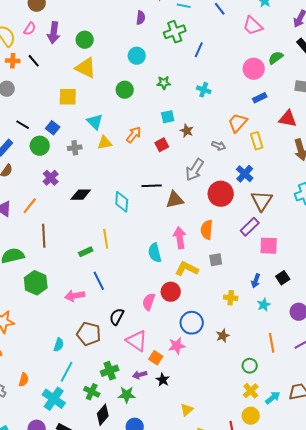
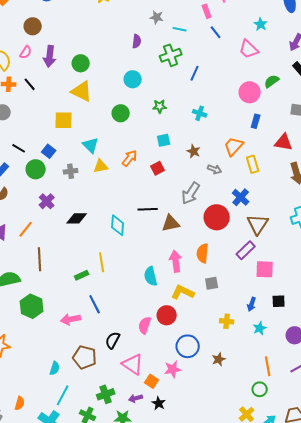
blue rectangle: (260, 98) -> (256, 121), turned -48
brown star: (187, 131) -> (194, 151), moved
black square: (283, 278) -> (279, 301), turned 32
green circle: (250, 366) -> (260, 389), moved

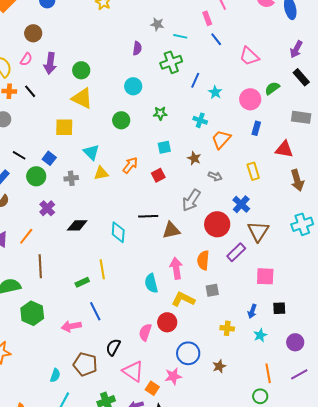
cyan star: (261, 24) -> (215, 92), moved
orange trapezoid: (234, 146) -> (221, 139), moved
purple rectangle: (246, 250) -> (236, 252), moved

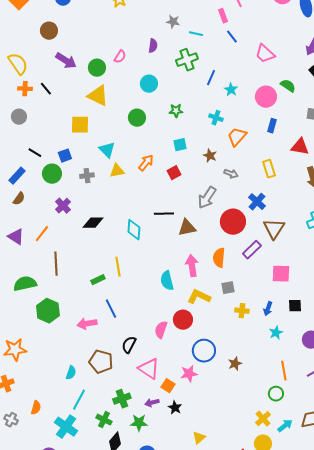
pink semicircle: (26, 59) -> (120, 57), moved
purple arrow: (50, 63) -> (66, 61), turned -65
green semicircle: (272, 88) -> (288, 86), turned 70
blue square: (49, 158) -> (65, 156), turned 32
yellow cross: (227, 328) -> (242, 311), moved

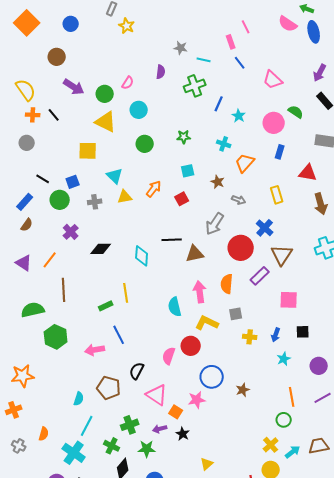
cyan circle: (149, 84) -> (139, 110), moved

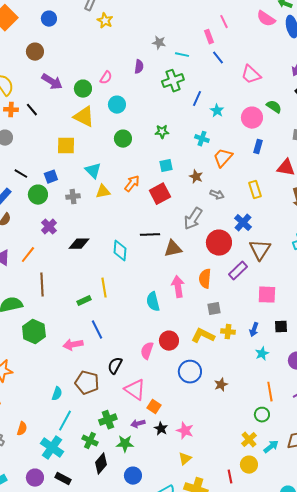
red square: (182, 199) -> (160, 194), size x1.5
yellow L-shape: (207, 323) -> (203, 336), moved
pink star: (197, 400) -> (185, 431), moved, turned 30

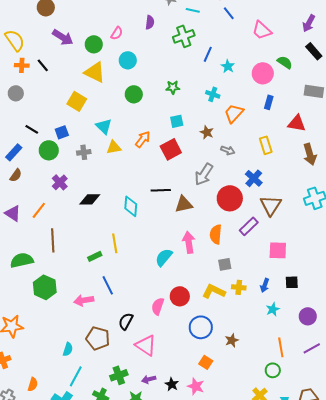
yellow square: (66, 146) -> (77, 101), turned 30
cyan semicircle: (153, 302) -> (164, 257), turned 54
orange square: (154, 407) -> (206, 362), moved

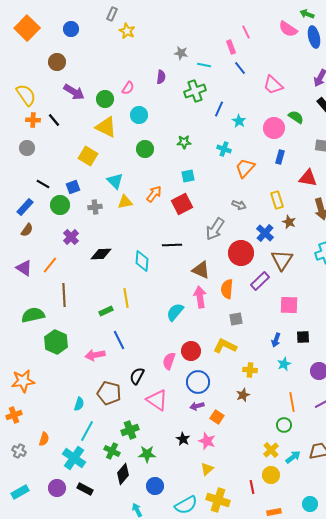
brown star: (207, 132) -> (289, 222), moved
brown triangle: (184, 204) -> (201, 270), moved, turned 36
yellow cross: (239, 287) -> (250, 370), moved
blue circle: (201, 327) -> (198, 382), moved
purple arrow: (149, 379) -> (197, 406), moved

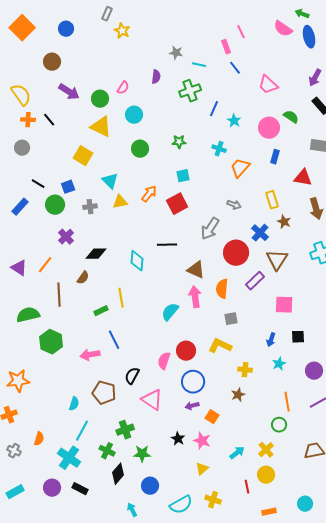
brown semicircle: (27, 230) -> (83, 278), moved
cyan arrow: (293, 457) -> (237, 453), moved
yellow cross: (218, 500) -> (213, 500), size x0.7

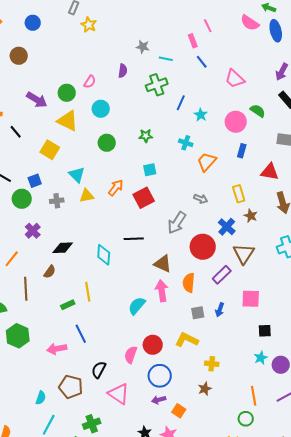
purple arrow: (69, 92) -> (37, 100), moved
black line: (49, 120) -> (16, 132), moved
blue arrow: (271, 340) -> (220, 310), moved
cyan star: (279, 364) -> (261, 358), moved

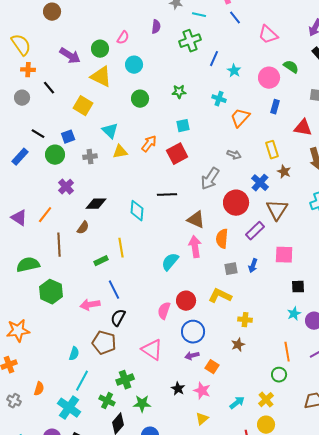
black semicircle: (99, 370) -> (118, 318), moved

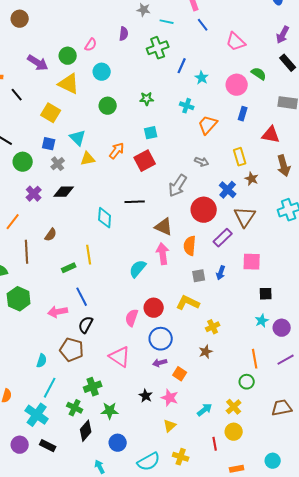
blue square: (68, 137) -> (49, 144), moved, turned 32
gray cross: (90, 157) -> (58, 164), turned -32
black diamond: (96, 204) -> (64, 192), moved
yellow cross: (245, 320) -> (213, 327), turned -32

